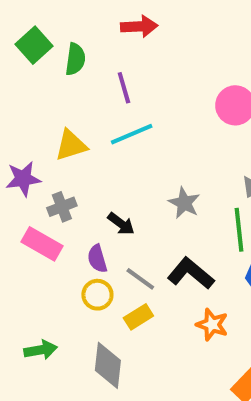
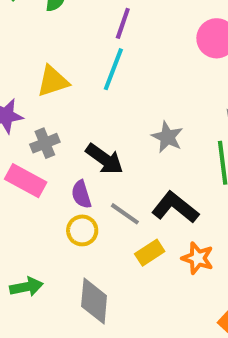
purple line: (124, 88) -> (123, 23), moved, turned 36
cyan line: (132, 134) -> (113, 69), turned -45
black arrow: (121, 224) -> (104, 159), size x1.4
yellow rectangle: (138, 317) -> (150, 253), moved

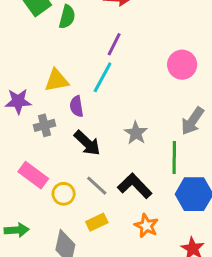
pink rectangle: (26, 181) -> (33, 175), moved
purple semicircle: (81, 194) -> (77, 106), moved
yellow rectangle: (150, 253) -> (97, 222), moved

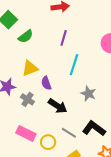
green semicircle: (67, 17) -> (26, 36), moved, turned 49
cyan line: (103, 77) -> (74, 65), moved
gray cross: (45, 125) -> (27, 99), turned -32

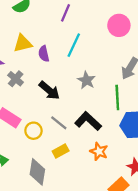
purple semicircle: (46, 83) -> (44, 54), moved

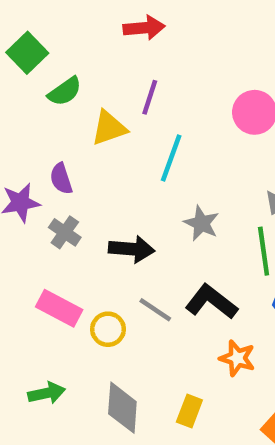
yellow triangle: (23, 43) -> (109, 128), moved
purple semicircle: (44, 54) -> (61, 179), moved
black arrow: (49, 90) -> (132, 249), turned -30
yellow rectangle: (61, 151) -> (189, 411), moved, turned -35

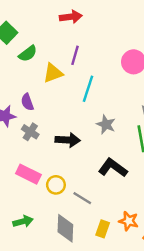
gray line: (155, 310) -> (82, 198), moved
orange star: (237, 358) -> (129, 221), moved

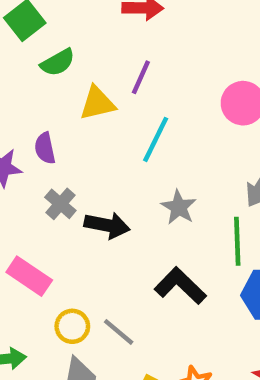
gray cross: (30, 132) -> (60, 204), moved
yellow circle: (56, 185) -> (72, 326), moved

